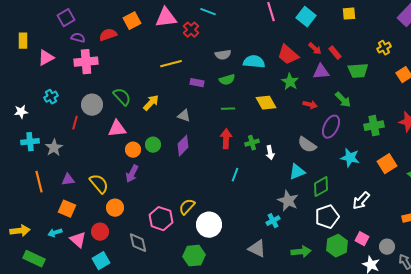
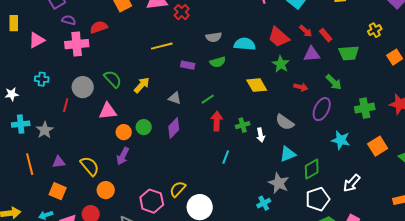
red semicircle: (108, 35) -> (99, 27), moved
cyan cross: (51, 97) -> (42, 79), turned 32
green line: (228, 109) -> (208, 99), moved, turned -32
gray semicircle: (307, 145) -> (285, 122), moved

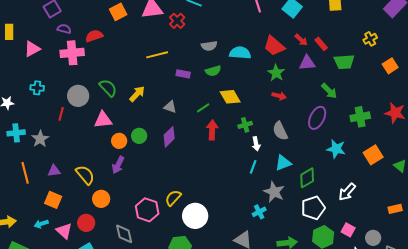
yellow diamond: (257, 85) -> (230, 97), moved
red arrow: (301, 87) -> (279, 96), moved
gray semicircle: (285, 122) -> (280, 131), turned 30
green cross: (243, 125) -> (245, 125), moved
cyan line: (226, 157) -> (253, 167), moved

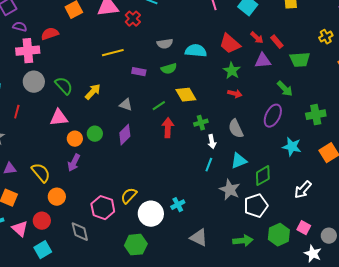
gray circle: (78, 96) -> (34, 82), moved
white pentagon: (313, 208) -> (256, 206), moved
cyan cross: (259, 212) -> (178, 205), moved

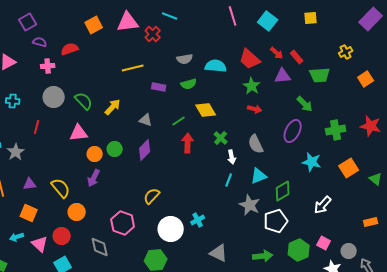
pink cross: (28, 51) -> (48, 66), size x0.6
green cross: (201, 123) -> (221, 138), turned -32
yellow semicircle: (129, 196) -> (152, 196), moved

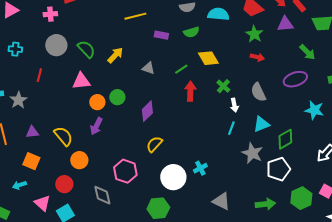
purple ellipse: (293, 131) -> (295, 79), turned 45
purple diamond: (145, 150) -> (147, 111), moved
pink triangle: (40, 244) -> (42, 203), moved

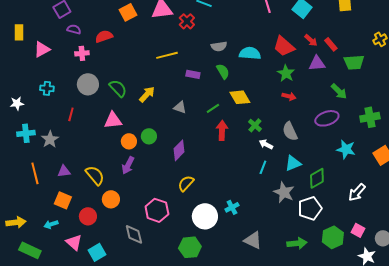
green semicircle: (191, 32) -> (223, 71), turned -105
white arrow: (234, 105) -> (266, 144), turned 128
red circle: (64, 184) -> (88, 216), moved

